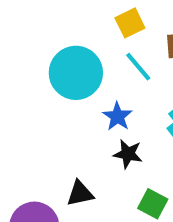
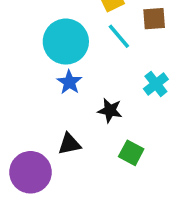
blue star: (117, 116) -> (69, 82), moved

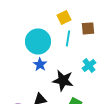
cyan line: (119, 36) -> (68, 38), turned 49
black star: (110, 110) -> (63, 80), size x1.5

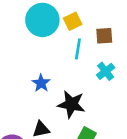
cyan circle: (38, 41) -> (42, 20), moved
cyan cross: (89, 65) -> (106, 71), moved

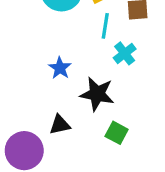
cyan cross: (106, 71) -> (125, 53), moved

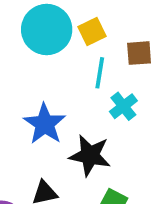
blue star: (60, 68) -> (45, 124), size x1.5

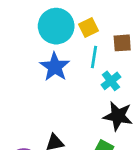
blue star: (45, 124) -> (55, 67), moved
black star: (90, 155) -> (118, 116), moved

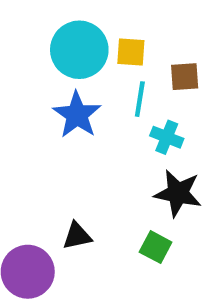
yellow square: (88, 28) -> (131, 52), turned 30
cyan cross: (111, 81) -> (167, 137), turned -30

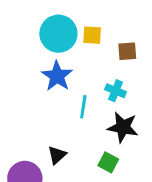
cyan line: (140, 99) -> (83, 107), moved
black triangle: (77, 236) -> (57, 155), turned -30

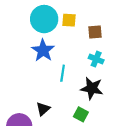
cyan cross: (116, 91) -> (96, 59), moved

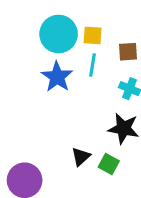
cyan line: (63, 73) -> (93, 65), moved
black triangle: (43, 109) -> (81, 157), moved

